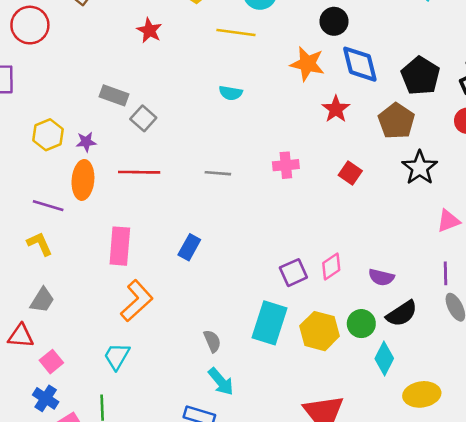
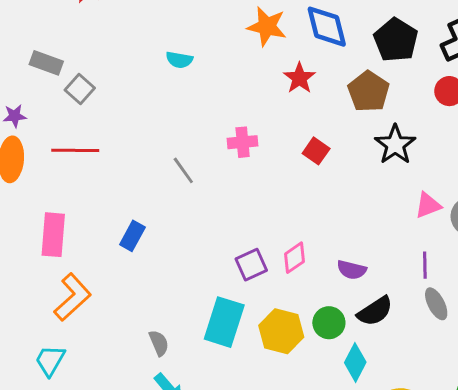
gray line: (218, 173) -> (183, 170), moved, turned 50

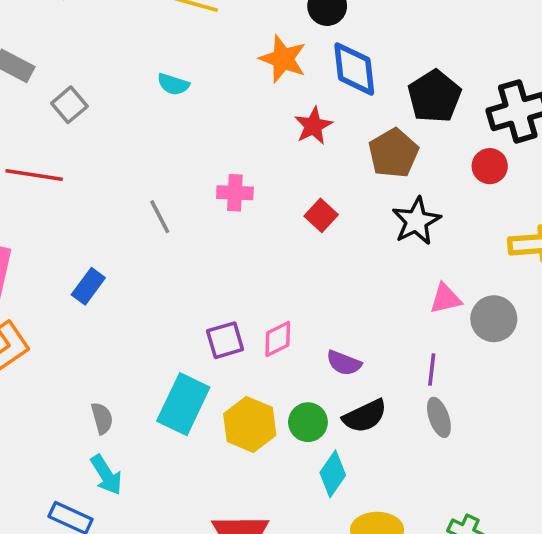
gray square: (80, 89) -> (69, 105), moved

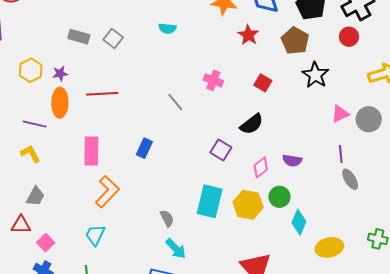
gray square: (69, 105) -> (113, 39), moved
pink cross: (235, 193) -> (213, 80), turned 30
pink diamond: (278, 339) -> (261, 167), moved
purple square: (225, 340) -> (221, 150), moved, turned -30
black semicircle: (365, 416) -> (252, 124), moved

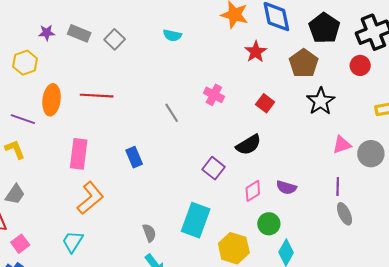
purple star: (60, 74) -> (47, 33), moved
blue rectangle: (144, 148) -> (134, 157), turned -54
yellow hexagon: (248, 205) -> (234, 248), moved

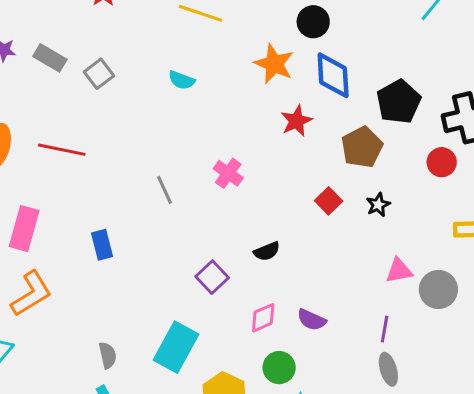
black star: (321, 101) -> (378, 205), size x0.6
red square: (265, 103) -> (329, 201), moved
black semicircle: (249, 145) -> (267, 251), size x0.7

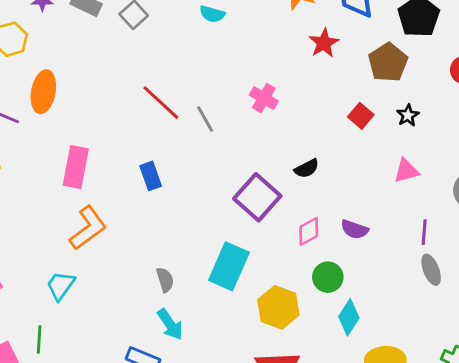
red line: (62, 150) -> (161, 103), moved, turned 36
pink triangle: (399, 271) -> (406, 171), moved
purple square: (212, 277) -> (257, 197), size x1.5

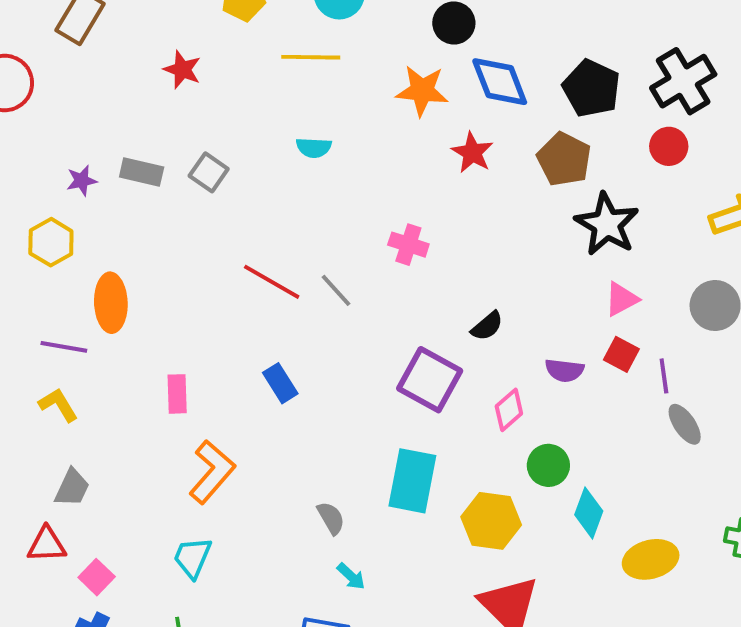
black star: (408, 115) -> (607, 224), size x2.0
red square: (361, 116) -> (621, 354), moved
pink rectangle: (76, 167) -> (177, 394), size x0.7
purple semicircle: (355, 229) -> (564, 370), moved
cyan arrow: (170, 324) -> (351, 576), size x0.7

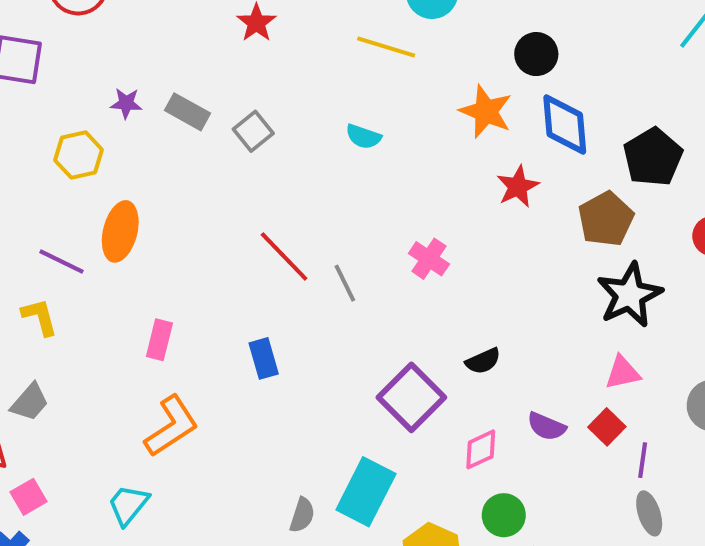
gray semicircle: (331, 518) -> (302, 515), moved, turned 32

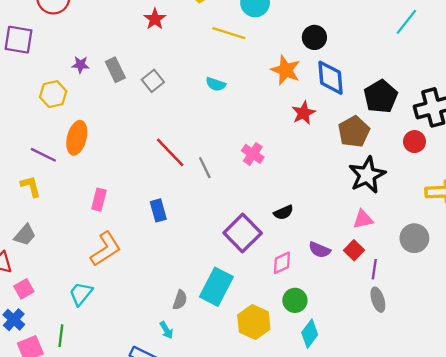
gray rectangle: (187, 112) -> (115, 70), turned 35

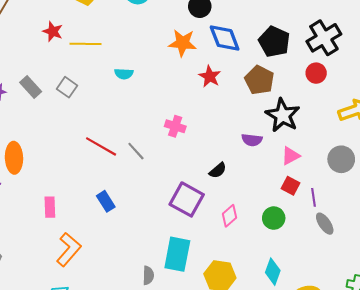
yellow line: (229, 33) -> (85, 44), moved
purple semicircle: (319, 250) -> (252, 140), moved
green circle: (295, 300) -> (274, 218), moved

